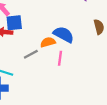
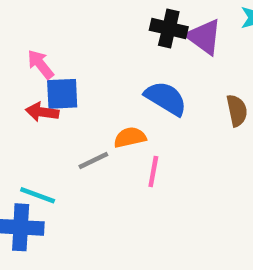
blue semicircle: (64, 34) -> (166, 98), moved

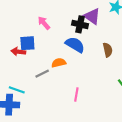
black cross: (169, 29) -> (80, 24), moved
pink arrow: (41, 64) -> (44, 23), moved
pink line: (153, 172) -> (76, 95), moved

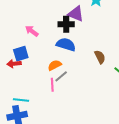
brown semicircle: (108, 50) -> (100, 57), moved
gray line: (42, 74) -> (61, 76), moved
pink line: (76, 95) -> (52, 85), moved

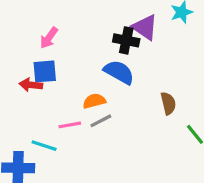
pink arrow: (32, 31) -> (49, 38), moved, turned -104
pink line: (52, 85) -> (70, 125), moved, turned 72
cyan line: (21, 100) -> (44, 146), moved

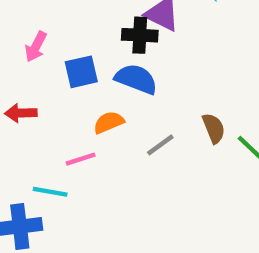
blue square: (45, 71) -> (81, 72), moved
brown semicircle: (168, 103) -> (214, 128), moved
gray line: (101, 121) -> (160, 145), moved

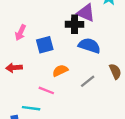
blue semicircle: (136, 79) -> (89, 46), moved
pink line: (81, 159) -> (46, 90), turned 42

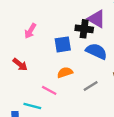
blue square: (45, 45) -> (63, 44), moved
red arrow: (14, 68) -> (20, 64), turned -144

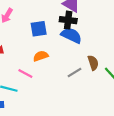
black cross: (84, 29) -> (68, 20), moved
gray line: (91, 86) -> (75, 73), moved

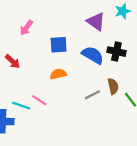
black cross: (68, 20) -> (116, 52), moved
pink line: (25, 73) -> (39, 100), moved

